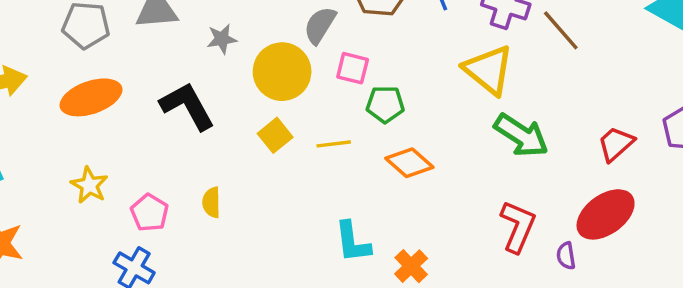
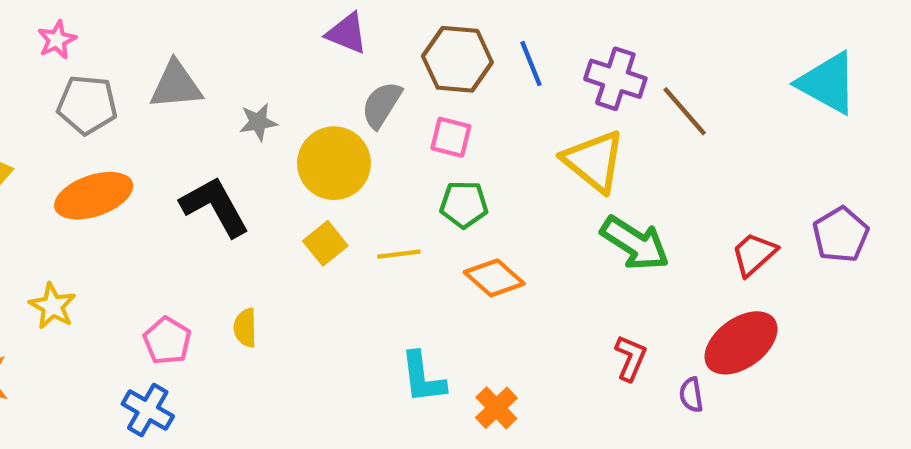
pink square: (353, 68) -> (451, 137), moved
yellow star: (89, 185) -> (53, 306), moved
red L-shape: (518, 226) -> (631, 358), size x0.7

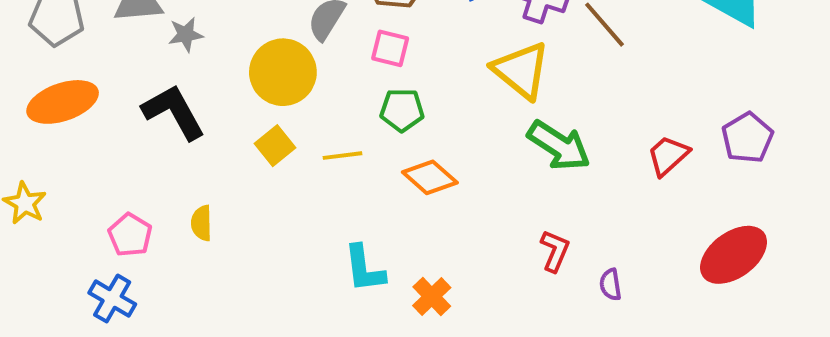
gray star: (258, 122) -> (186, 34), moved
red ellipse: (741, 343) -> (734, 255), moved

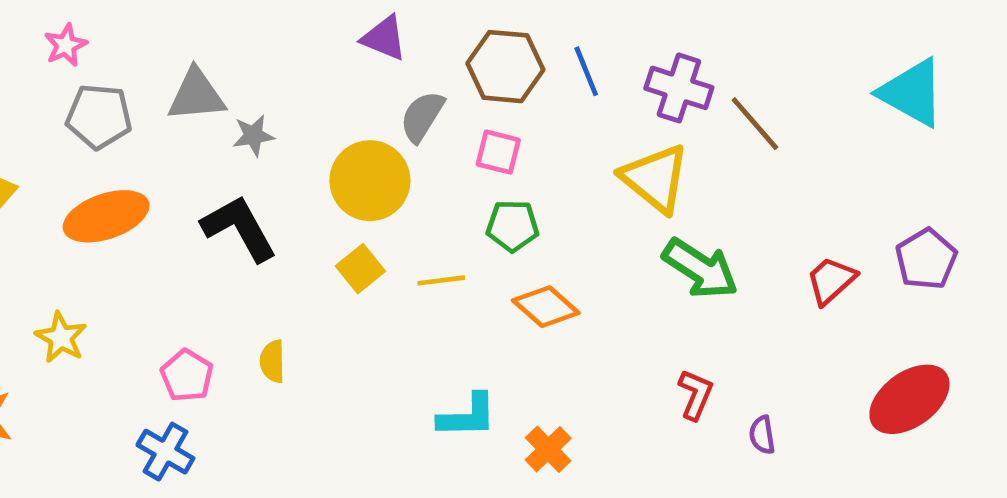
cyan L-shape: (364, 269) -> (467, 416), turned -84

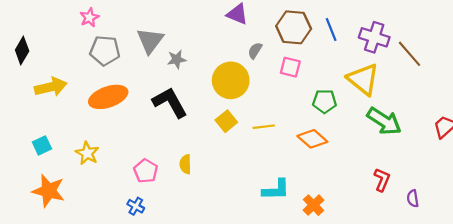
gray triangle: (196, 95) -> (150, 41), turned -48
gray semicircle: (422, 116) -> (255, 51), size x0.7
green pentagon: (513, 226) -> (325, 101), moved
blue cross: (165, 452) -> (136, 206), size x0.7

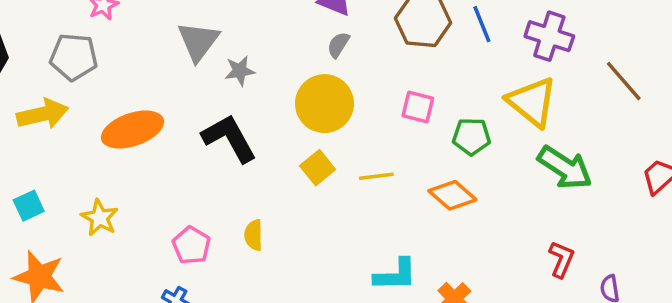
gray pentagon: (105, 51) -> (74, 57), moved
gray semicircle: (255, 51) -> (338, 45), moved
brown line: (410, 54) -> (624, 81), moved
pink square: (290, 67) -> (418, 107), moved

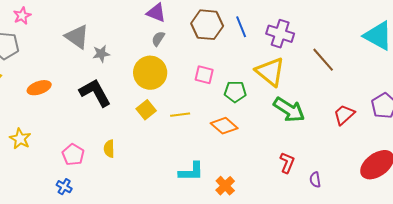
gray triangle: (198, 41) -> (77, 37), turned -32
orange ellipse: (132, 130) -> (39, 88), size x0.7

